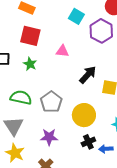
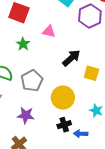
green star: (30, 64) -> (23, 44), moved

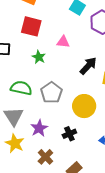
purple star: (26, 115) -> (39, 128), moved, turned -30
black cross: (64, 125) -> (69, 134), moved

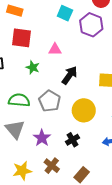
black arrow: (88, 66) -> (70, 75), moved
yellow star: (15, 143) -> (22, 171), moved, turned -30

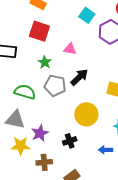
gray pentagon: (50, 101) -> (55, 86), moved, turned -30
gray triangle: (15, 129) -> (15, 120), turned -50
brown cross: (52, 166) -> (44, 162), turned 35
yellow star: (22, 171) -> (21, 146), moved

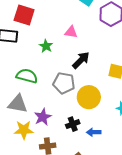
red square: (39, 31) -> (24, 15), moved
gray pentagon: (55, 86) -> (64, 83), moved
blue arrow: (106, 150) -> (94, 132), moved

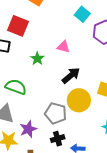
gray pentagon: (64, 83) -> (56, 113), moved
yellow circle: (89, 97) -> (79, 100), moved

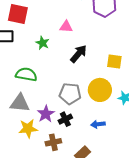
yellow circle: (79, 100) -> (100, 90), moved
black cross: (58, 139) -> (65, 119), moved

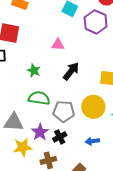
green star: (42, 43) -> (34, 70), moved
green semicircle: (26, 74) -> (39, 98), moved

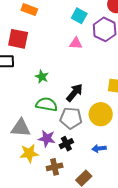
pink triangle: (58, 44) -> (76, 43), moved
black arrow: (71, 71) -> (75, 93), moved
purple star: (40, 132) -> (47, 138), turned -30

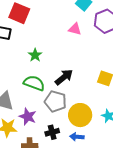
yellow circle: (101, 114) -> (80, 115), moved
black cross: (66, 144) -> (52, 132), moved

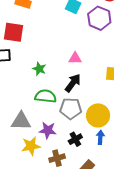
pink triangle: (75, 29) -> (75, 58), moved
blue arrow: (77, 137) -> (100, 137), turned 104

